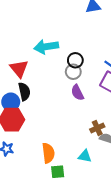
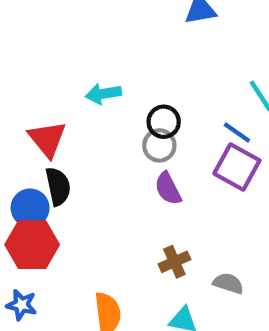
cyan arrow: (46, 47) -> (103, 94), size x0.7
brown cross: (97, 128) -> (174, 262), moved

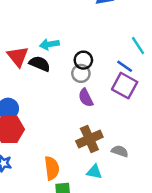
red triangle: (47, 139) -> (18, 56), moved
black semicircle: (58, 186) -> (40, 64), moved, turned -55
brown cross: (174, 262) -> (89, 139), size x1.5

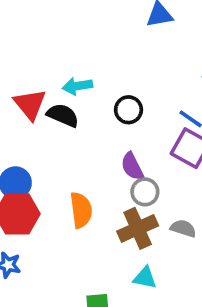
gray circle: (81, 73) -> (145, 192), moved
gray semicircle: (120, 151) -> (183, 228), moved
orange semicircle: (52, 168) -> (81, 210), moved

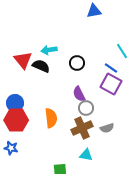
gray semicircle: (183, 228) -> (107, 128), turned 144

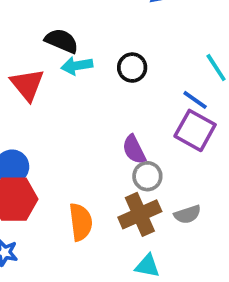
black circle: (77, 63) -> (132, 68), moved
black semicircle: (41, 66) -> (62, 41), moved
orange semicircle: (51, 118) -> (81, 222), moved

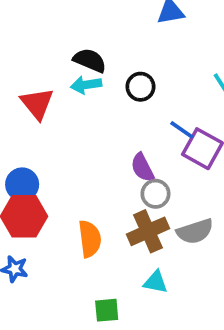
black semicircle: (62, 41) -> (90, 60), moved
blue line: (195, 100) -> (182, 130), moved
gray semicircle: (187, 214) -> (195, 231), size x1.4

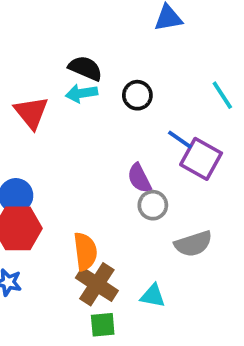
brown cross: (148, 231) -> (97, 284), moved, turned -33

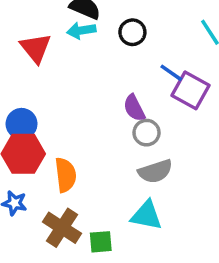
gray semicircle: (193, 244) -> (155, 171), moved
orange semicircle: (85, 251) -> (66, 175), moved
brown cross: (97, 284) -> (62, 228), moved
cyan triangle: (153, 296) -> (147, 215), size x1.4

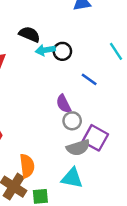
cyan arrow: (81, 31) -> (45, 50), moved
purple square: (191, 90) -> (95, 138), moved
orange semicircle: (66, 175) -> (27, 166), moved

